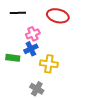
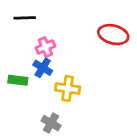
red ellipse: (58, 16) -> (113, 35), moved
blue cross: (31, 49) -> (43, 68), turned -32

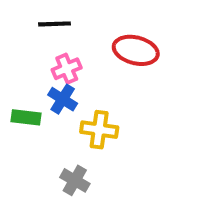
black line: (25, 18) -> (54, 24), moved
red ellipse: (113, 35) -> (136, 50), moved

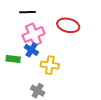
pink cross: (67, 69) -> (34, 35), size x1.5

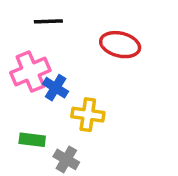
pink cross: (34, 35) -> (30, 72), moved
green rectangle: (13, 59) -> (32, 140), moved

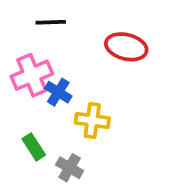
green rectangle: (32, 140) -> (34, 147), turned 50

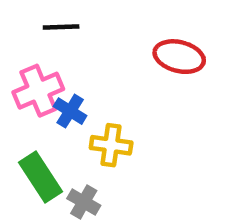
red ellipse: (126, 47) -> (179, 57), moved
green rectangle: (34, 147) -> (41, 177), size x1.5

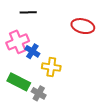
green rectangle: (41, 177) -> (19, 82), turned -30

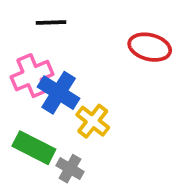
blue cross: (32, 51) -> (59, 93), size x1.5
yellow cross: (51, 67) -> (93, 121), turned 30

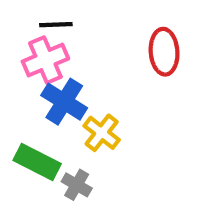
red ellipse: (150, 47) -> (164, 52), turned 72
pink cross: (32, 76) -> (45, 60), moved

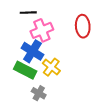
pink cross: (45, 60) -> (42, 30), moved
green rectangle: (37, 162) -> (25, 70), moved

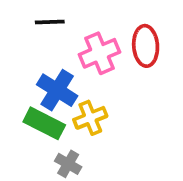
pink cross: (42, 30) -> (100, 53), moved
yellow cross: (51, 67) -> (90, 118), turned 30

